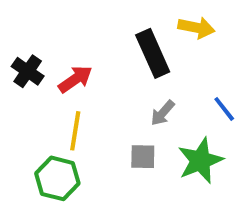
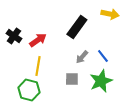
yellow arrow: (196, 28) -> (110, 14), moved
black rectangle: (153, 53) -> (77, 27), turned 60
blue line: (224, 109) -> (103, 56), moved

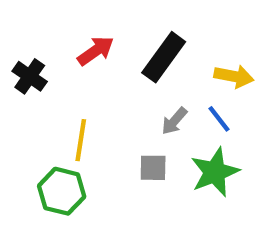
yellow arrow: (110, 14) -> (234, 76), moved
red arrow: (38, 40) -> (96, 51), moved

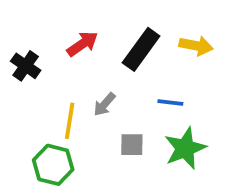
yellow arrow: (234, 76) -> (196, 46), moved
blue line: (219, 119) -> (170, 102), moved, turned -45
gray arrow: (174, 121) -> (104, 104), moved

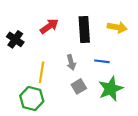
black rectangle: (141, 49) -> (84, 30), turned -40
gray arrow: (104, 104) -> (71, 62), moved, turned -56
gray square: (132, 145) -> (79, 86), turned -32

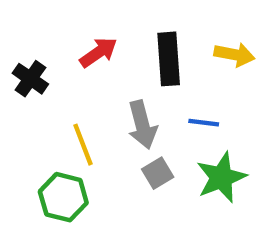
gray arrow: (71, 62) -> (142, 125), size x1.5
yellow line: (42, 72) -> (83, 145), turned -30

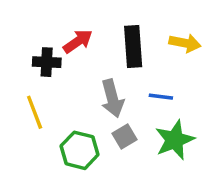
black cross: (30, 79) -> (47, 62), moved, turned -32
yellow line: (83, 145) -> (35, 112), moved
green hexagon: (63, 197) -> (80, 150), moved

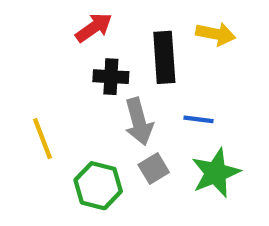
red arrow: (78, 41) -> (94, 28), moved
yellow arrow: (185, 43) -> (216, 34), moved
black cross: (47, 62) -> (111, 77), moved

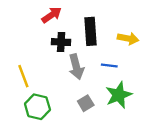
yellow arrow: (216, 34) -> (128, 38), moved
gray square: (154, 169) -> (86, 103), moved
green hexagon: (98, 186) -> (37, 107), moved

